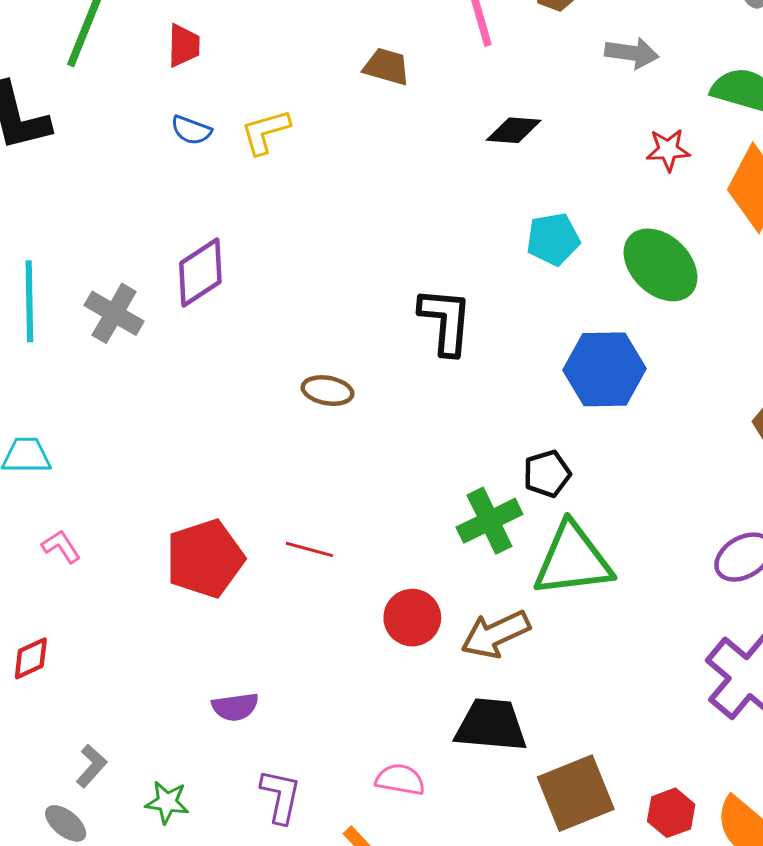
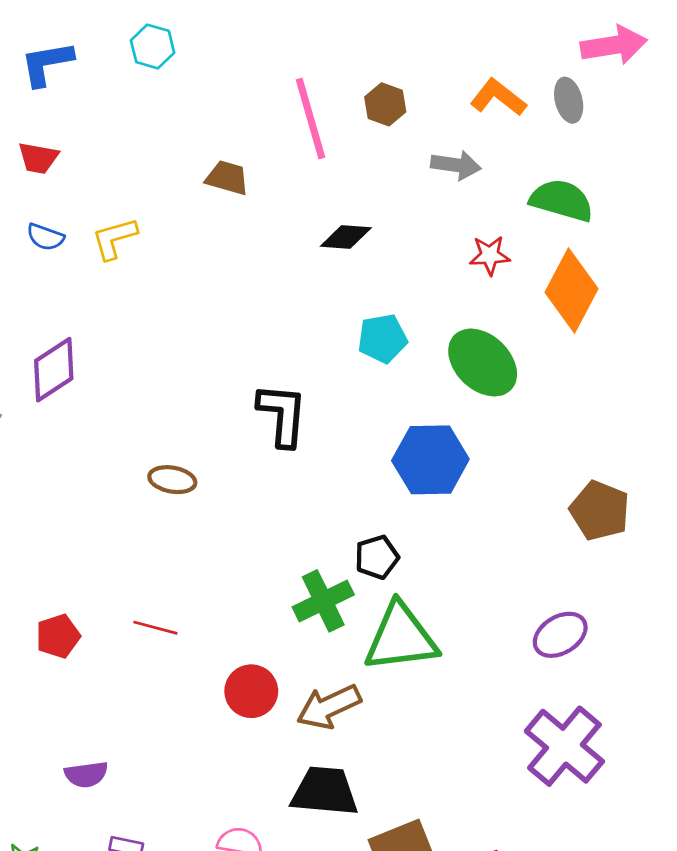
red trapezoid: (184, 45) -> (38, 158), turned 99
red pentagon: (205, 559) -> (58, 636), size x0.6

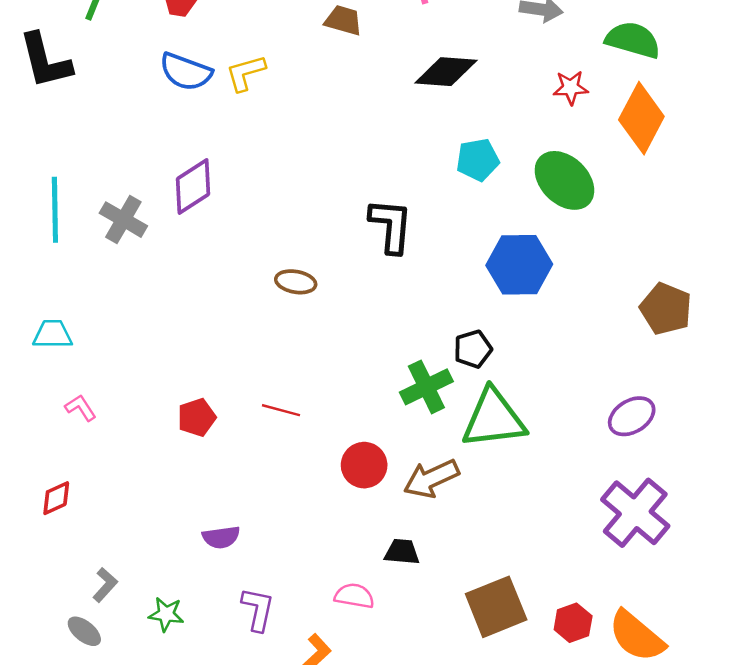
blue semicircle: (45, 237) -> (186, 72), size x1.6
black diamond: (346, 237) -> (446, 72), size x1.4
black trapezoid: (325, 791) -> (402, 552), moved, size x0.6

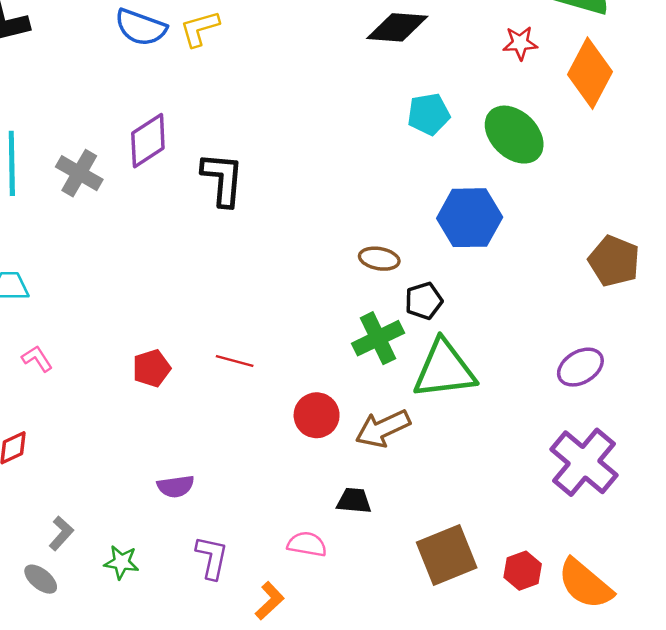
black L-shape: (391, 226) -> (223, 179), moved
brown ellipse: (296, 282) -> (379, 259), moved

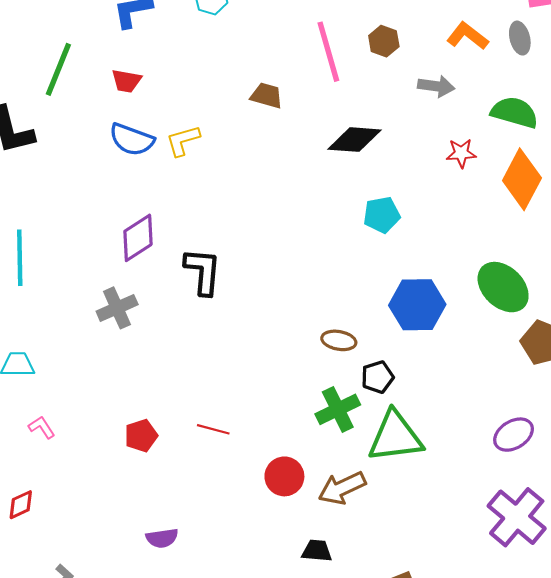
green ellipse: (514, 135) -> (503, 287), moved
gray cross: (79, 173) -> (117, 308), moved, turned 36

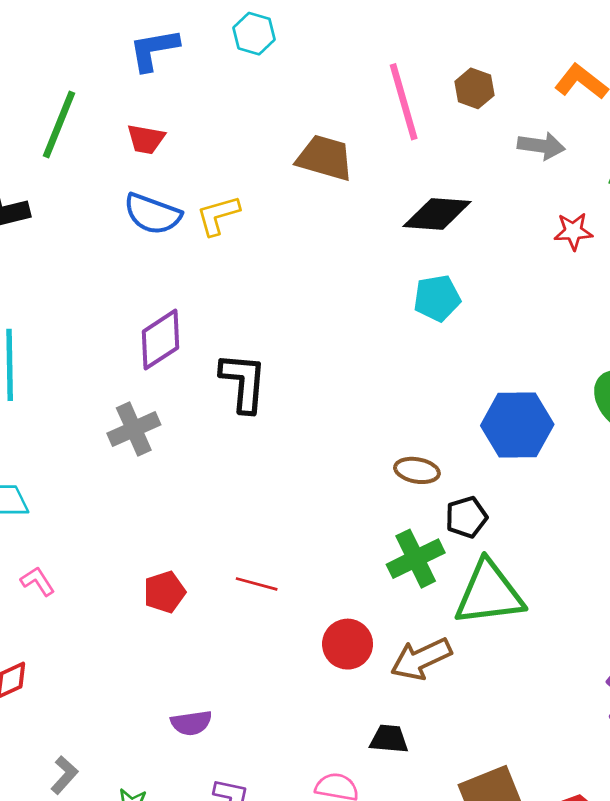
brown trapezoid: (267, 96) -> (325, 158), size x1.4
cyan pentagon: (382, 215) -> (437, 298), moved

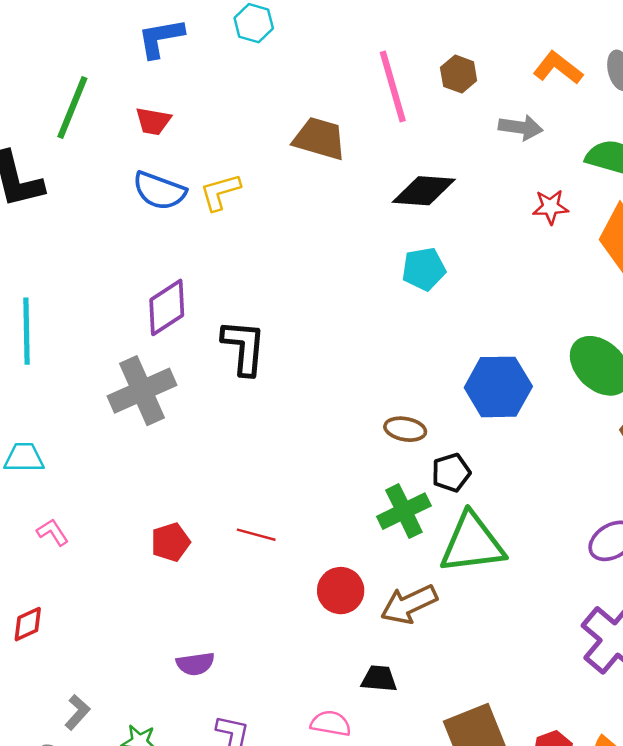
gray cross: (134, 429) -> (142, 391), size x1.4

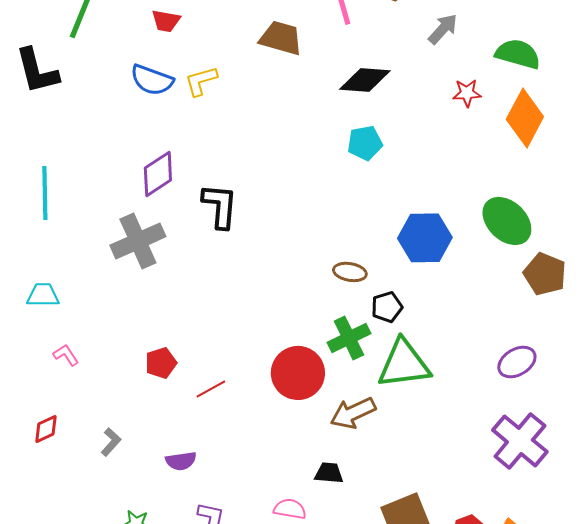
red trapezoid: (153, 121) -> (166, 21), moved
gray arrow: (521, 127) -> (443, 29), turned -56
red line: (256, 535) -> (211, 389), moved, turned -44
red circle: (341, 591) -> (298, 373), moved, size x1.4
gray L-shape: (77, 712) -> (111, 442), moved

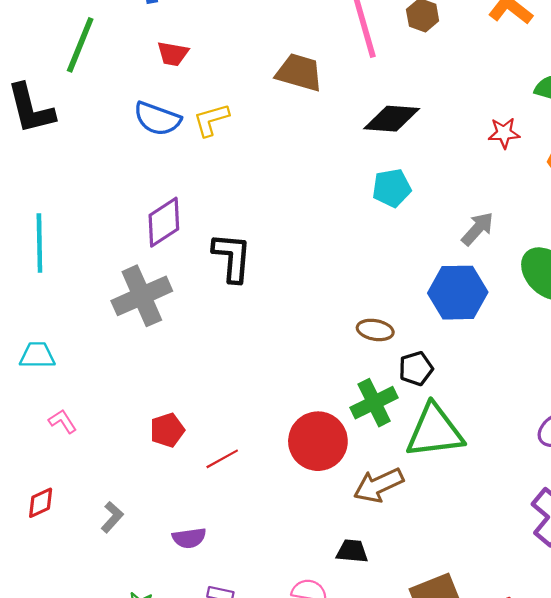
gray arrow: (443, 29) -> (478, 229), moved

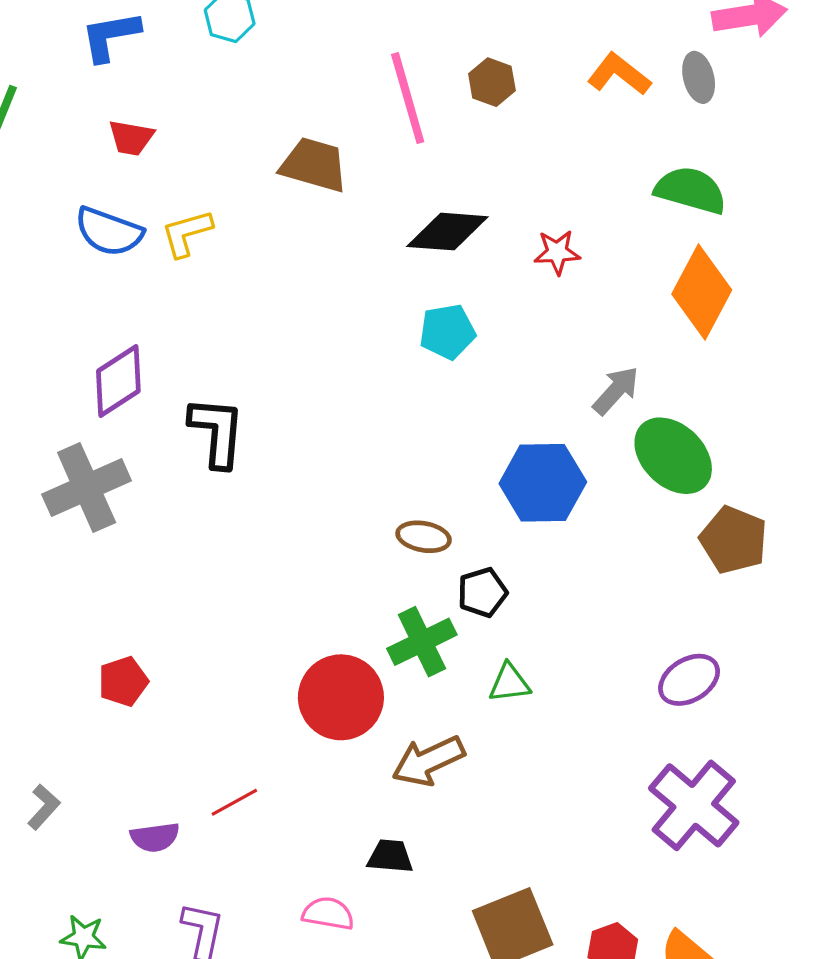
red star: (504, 133) -> (557, 252), moved
gray arrow: (478, 229) -> (616, 391), moved
green triangle: (435, 431) -> (509, 683), size x0.5
red line: (222, 459) -> (234, 802), moved

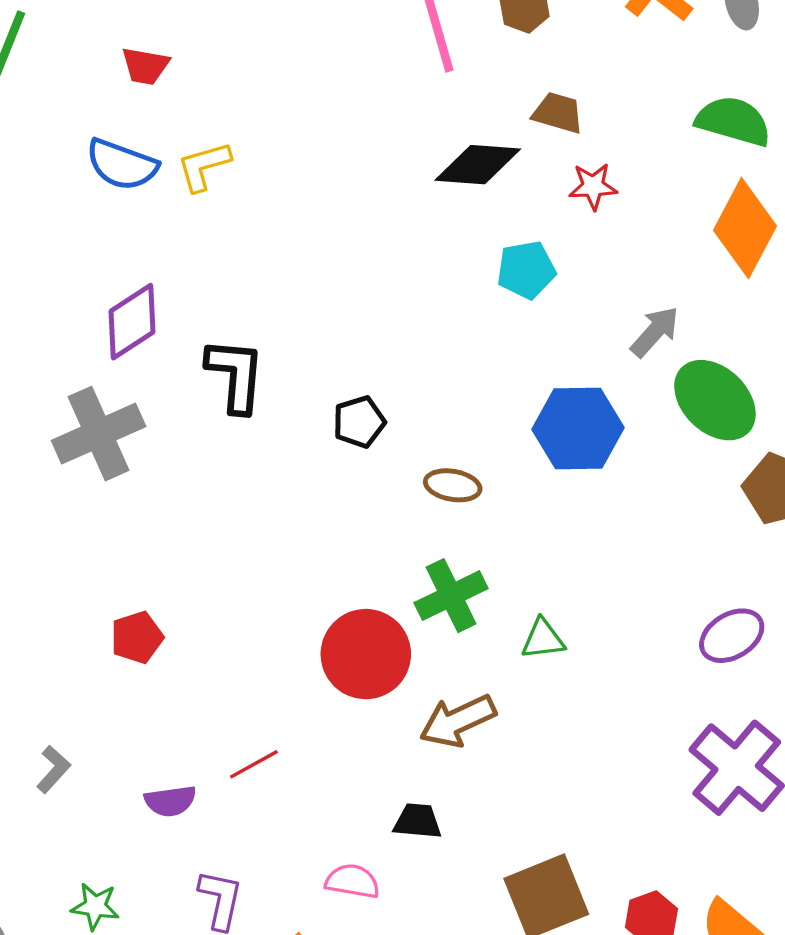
brown trapezoid: (314, 165) -> (558, 113), moved, size x0.7
cyan pentagon: (447, 332) -> (526, 270), moved
black pentagon: (482, 592) -> (359, 422), moved

